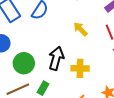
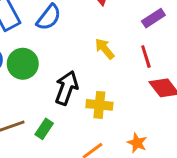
green circle: (24, 63) -> (23, 64), moved

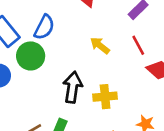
green circle: (23, 64) -> (31, 56), moved

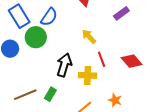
red line: (138, 45) -> (102, 59), moved

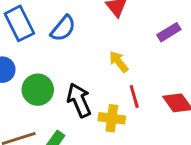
green circle: (36, 37) -> (38, 90), moved
black arrow: (64, 65) -> (79, 100), turned -45

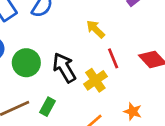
yellow cross: (112, 118) -> (95, 80), turned -35

